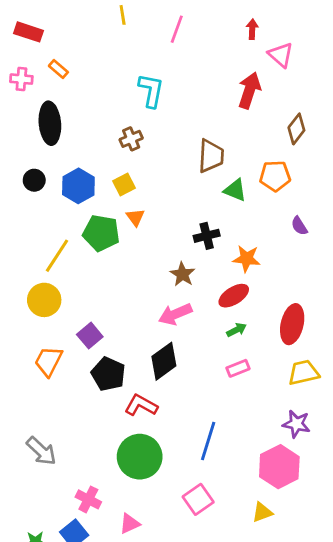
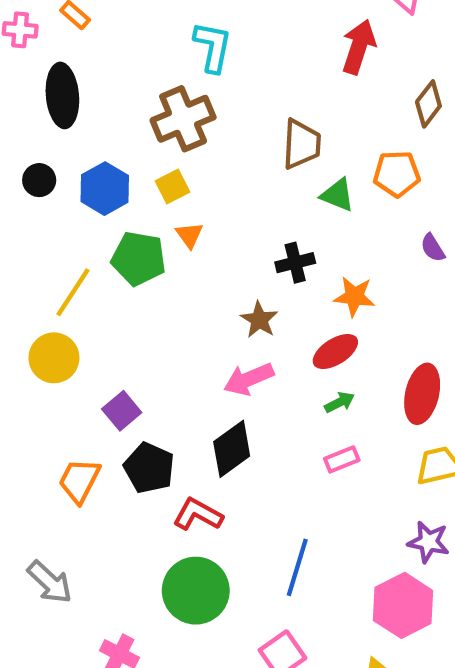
brown cross: (131, 139) -> (183, 119), size x1.8
orange trapezoid: (48, 361) -> (79, 481), moved

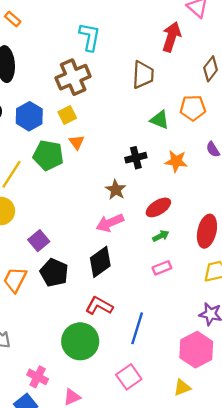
brown trapezoid: (302, 144) -> (143, 75), moved
orange star: (354, 296) -> (176, 161), moved
red L-shape: (198, 514) -> (99, 306), moved

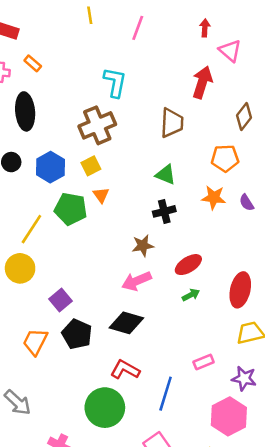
green triangle: (160, 120) -> (166, 175), moved
orange star: (176, 161) -> (214, 197), moved
brown star: (116, 190) -> (143, 246), turned 30
black diamond: (100, 262) -> (126, 323), turned 52
pink rectangle: (162, 268) -> (204, 362), moved

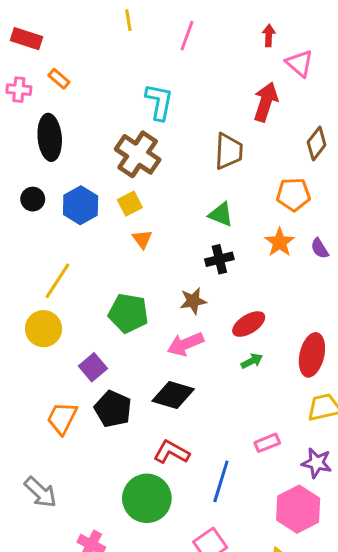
brown cross: (97, 125) -> (138, 154), turned -33
orange star: (214, 197) -> (280, 242), turned 30
green pentagon: (71, 209) -> (128, 313), moved

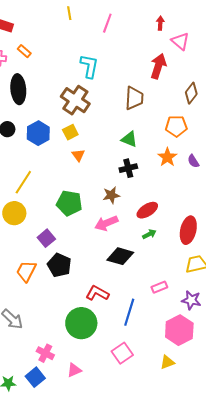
black diamond: (173, 395) -> (120, 256), moved

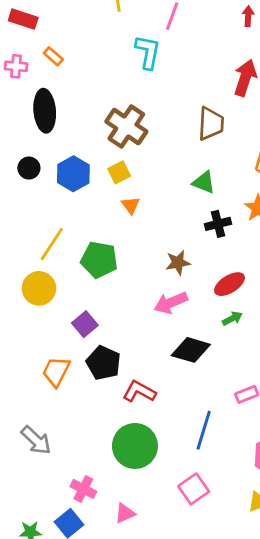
cyan L-shape: (89, 66) -> (148, 52), moved
black cross: (128, 168) -> (218, 224), moved
green pentagon: (69, 203) -> (99, 260), moved
red L-shape: (97, 293) -> (139, 392), moved

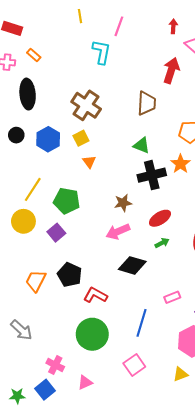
black cross: (218, 224) -> (152, 175), size x1.5
purple square: (85, 324) -> (56, 233), moved

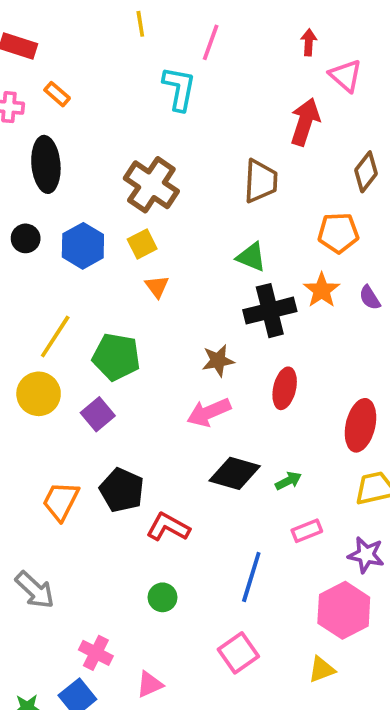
red ellipse: (160, 218) -> (285, 388), turned -45
green arrow: (162, 243) -> (288, 481), moved
green circle: (92, 334) -> (163, 597), size x0.5

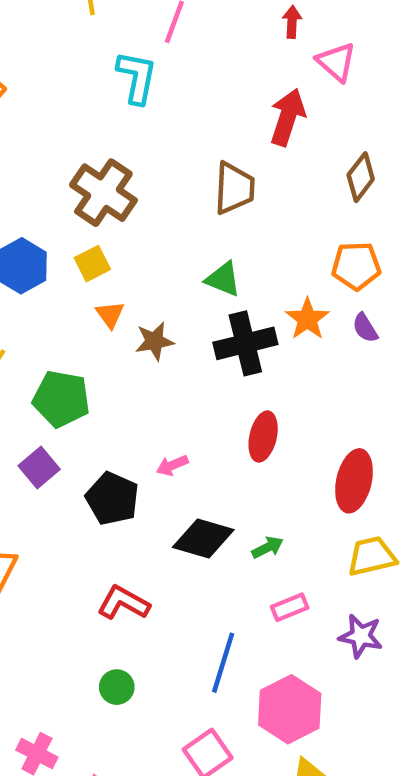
orange pentagon: (338, 233) -> (356, 266), moved
brown star: (218, 361) -> (154, 341), moved
pink arrow: (209, 412) -> (172, 465), size x0.6
black pentagon: (122, 490) -> (112, 499), moved
pink hexagon: (344, 610) -> (290, 709), moved

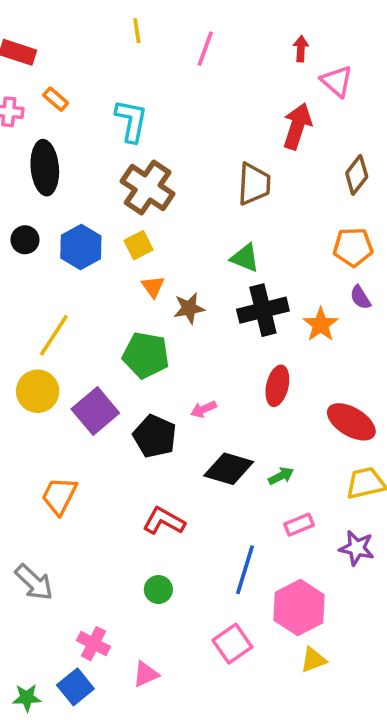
cyan L-shape: (137, 77) -> (131, 121), moved
orange star: (307, 319) -> (321, 325), moved
green pentagon: (61, 399) -> (146, 355), moved
purple square: (39, 468) -> (95, 411), size x1.4
red ellipse: (354, 481) -> (351, 422), turned -72

